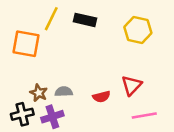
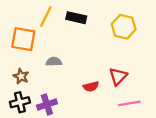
gray semicircle: (64, 92) -> (54, 62), moved
brown star: (39, 93) -> (21, 76), moved

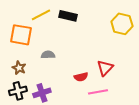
yellow line: (46, 17) -> (41, 15), turned 36
yellow hexagon: (124, 27) -> (122, 24), moved
pink line: (129, 103) -> (98, 92), moved

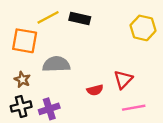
gray semicircle: (48, 55) -> (56, 64), size x1.6
pink line: (98, 92) -> (134, 108), moved

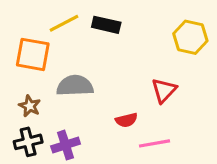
red triangle: (123, 80) -> (164, 90), moved
pink line: (134, 108) -> (155, 143), moved

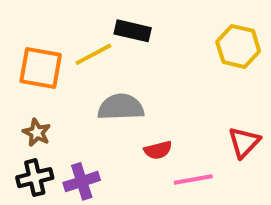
yellow line: (64, 23) -> (93, 54), moved
gray semicircle: (75, 86) -> (121, 107), moved
red triangle: (164, 90) -> (244, 142), moved

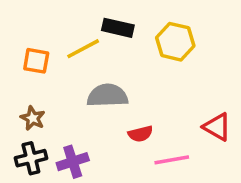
yellow hexagon: (238, 46) -> (175, 42), moved
orange square: (41, 68) -> (36, 61), size x0.7
red triangle: (244, 142) -> (217, 127), turned -44

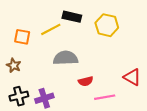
brown star: (33, 118) -> (14, 65), moved

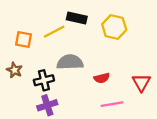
red triangle: (132, 77) -> (141, 83), turned 30
red semicircle: (86, 81) -> (102, 78), moved
black cross: (19, 96) -> (44, 80), moved

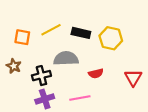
black rectangle: (77, 18) -> (81, 33), moved
yellow hexagon: (114, 27) -> (111, 38), moved
pink line: (112, 104) -> (80, 98), moved

